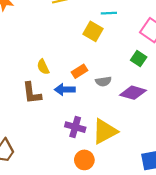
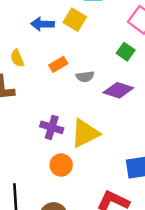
blue arrow: (65, 90) -> (42, 24), moved

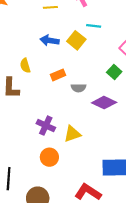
yellow triangle: (85, 133) -> (72, 134), size x0.7

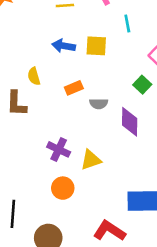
cyan line: (94, 26) -> (127, 23), moved, turned 72
yellow square: (76, 40) -> (96, 46), turned -36
purple diamond: (104, 103) -> (130, 122), turned 65

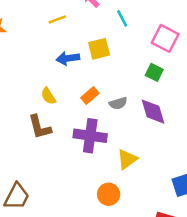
purple cross: (59, 149) -> (90, 136), moved, size x1.4

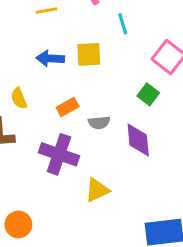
orange circle: (109, 194) -> (18, 224), moved

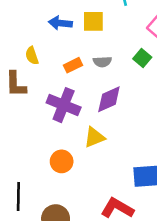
gray semicircle: (99, 123) -> (102, 62), moved
purple diamond: (138, 140) -> (109, 99), moved, turned 68
orange circle: (18, 224) -> (62, 161), moved

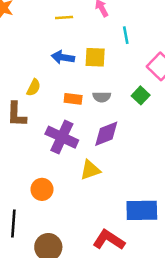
yellow semicircle: (32, 56) -> (34, 87), turned -138
orange rectangle: (73, 65) -> (73, 99), turned 30
orange circle: (62, 161) -> (42, 189), moved

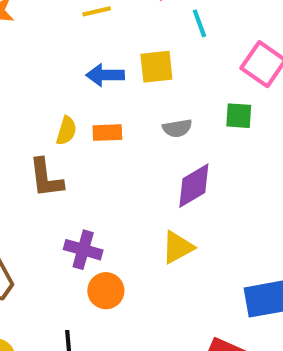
green square: (141, 95) -> (239, 116), turned -30
orange rectangle: (73, 99) -> (107, 133), moved
purple cross: (62, 137) -> (83, 250), moved, size x0.7

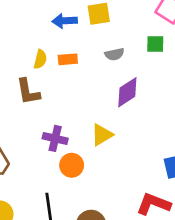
yellow triangle: (178, 247) -> (102, 135), moved

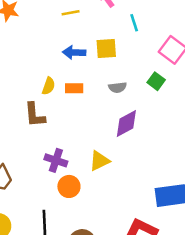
green square: (155, 44) -> (156, 81), turned 30

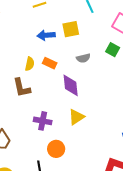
orange rectangle: (74, 88) -> (50, 63), turned 32
purple diamond: (126, 123) -> (71, 85), moved, turned -60
orange circle: (69, 186) -> (56, 149), moved

